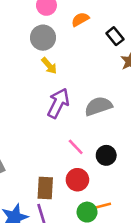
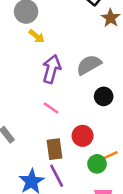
pink line: (76, 147) -> (51, 108), moved
black circle: (106, 155) -> (104, 96), moved

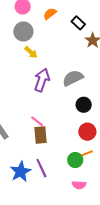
pink line: (51, 108) -> (37, 121), moved
red circle: (83, 136) -> (87, 132), moved
brown rectangle: (54, 149) -> (40, 135), moved

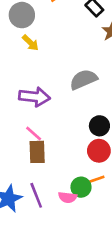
purple arrow: (42, 80) -> (34, 97), moved, turned 75
black circle: (84, 105) -> (99, 126), moved
pink semicircle: (79, 185) -> (68, 197), moved

